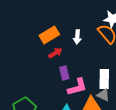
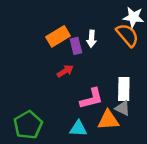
red arrow: (55, 53) -> (65, 71), moved
purple rectangle: (64, 73) -> (76, 46), moved

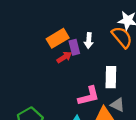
red arrow: (65, 71) -> (64, 57), moved
white rectangle: (124, 89) -> (111, 77), moved

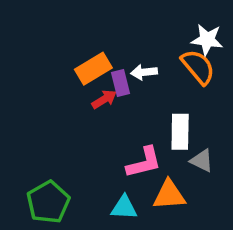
white arrow: (89, 41) -> (144, 72), turned 80
gray triangle: (118, 105) -> (202, 161), moved

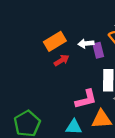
purple rectangle: (120, 83) -> (98, 50), moved

